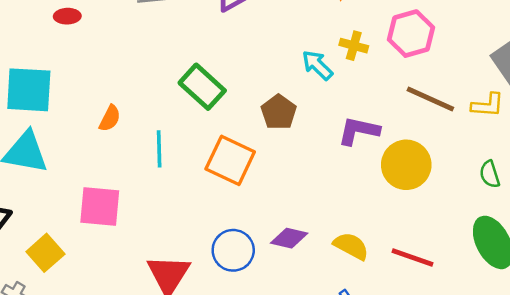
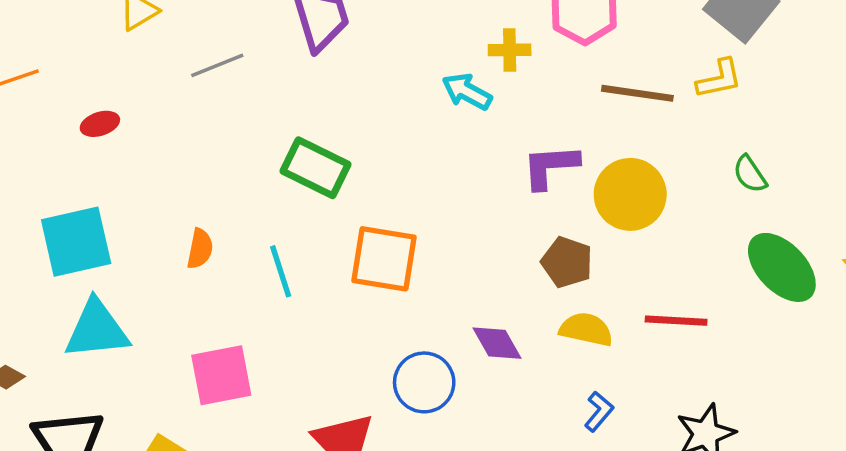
brown pentagon: (279, 112) -> (567, 262), moved
purple diamond: (289, 238) -> (497, 343), turned 63

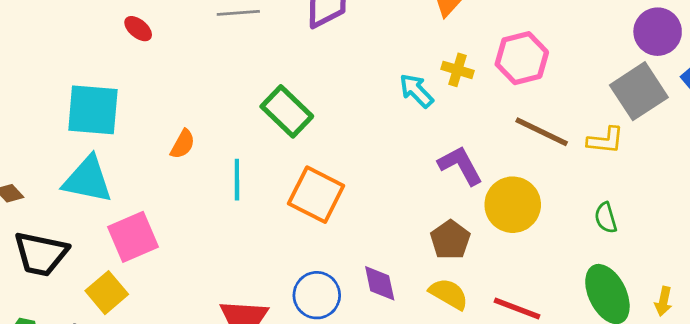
red ellipse: (100, 124) -> (138, 29), turned 40
purple L-shape: (550, 166) -> (460, 165), turned 48
pink square: (221, 375) -> (133, 237), moved, turned -30

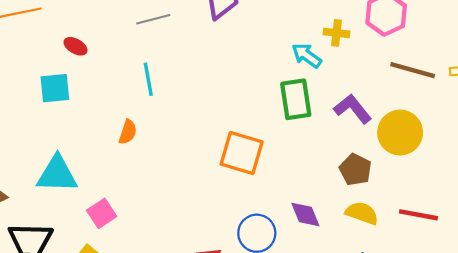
cyan square: (93, 110) -> (55, 88), moved, size x0.7
green rectangle: (287, 111) -> (296, 99), moved, turned 48
cyan line: (237, 180) -> (148, 79), moved
pink square: (133, 237) -> (102, 213), size x0.7

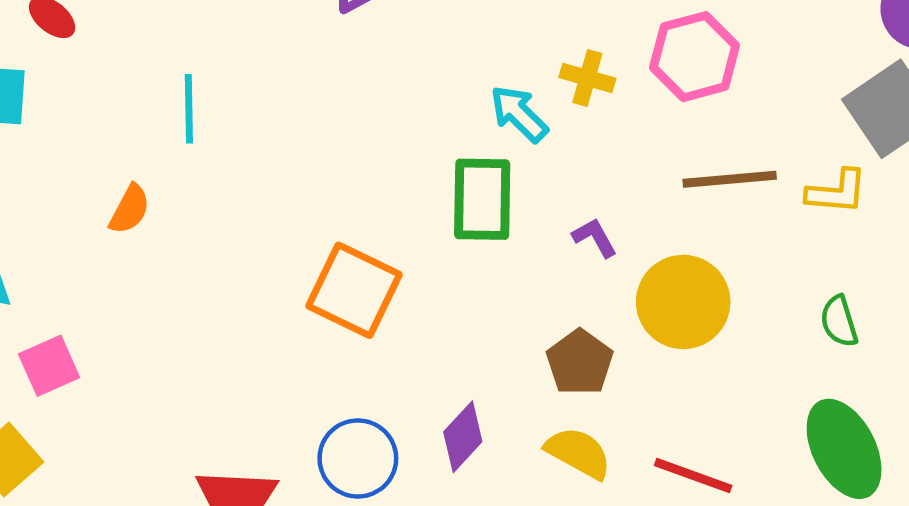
brown line: (413, 70) -> (730, 179), turned -30
purple L-shape: (353, 109) -> (595, 238), size x0.6
purple diamond: (305, 215) -> (463, 437), turned 56

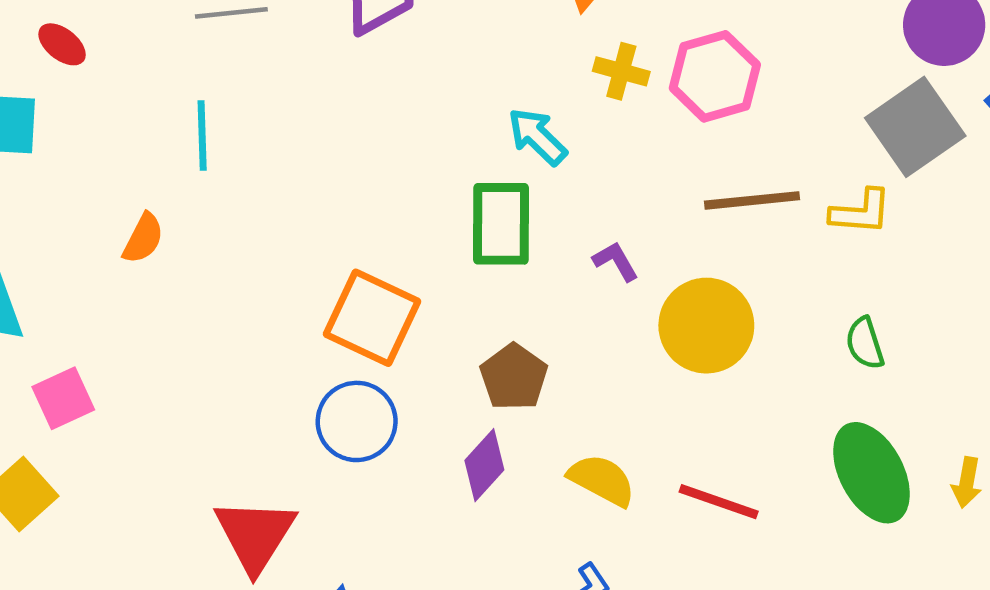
yellow cross: (587, 78) -> (621, 71), moved
brown pentagon: (580, 362) -> (514, 377), moved
blue circle: (358, 458) -> (357, 421), moved

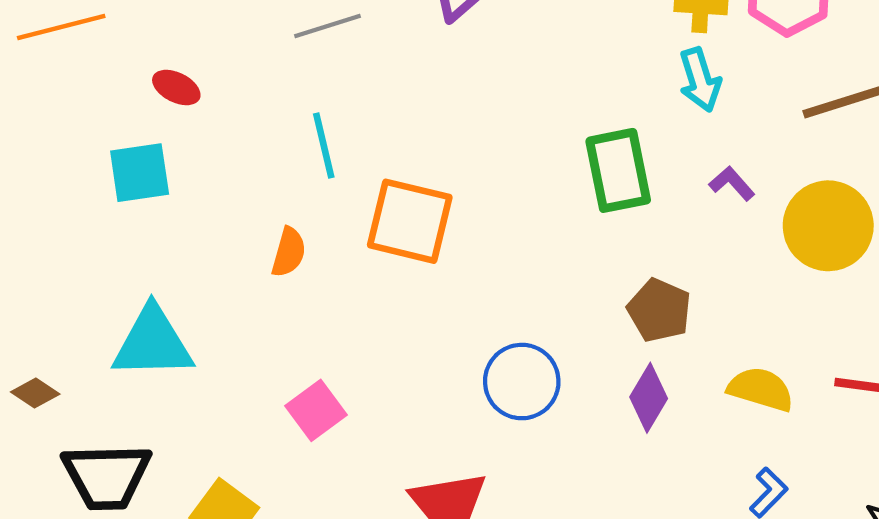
cyan arrow: (537, 137) -> (700, 80), moved, turned -140
orange square: (372, 318) -> (410, 221), moved
pink square: (63, 398) -> (316, 410), moved

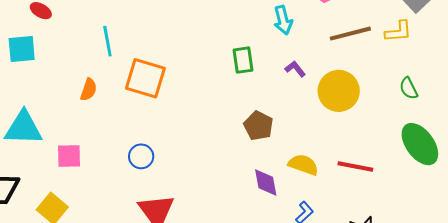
green rectangle: (618, 170) -> (243, 60), size x0.7
blue circle: (522, 382) -> (141, 156), moved, size x0.7
purple diamond: (649, 398) -> (266, 183), moved, turned -44
pink square: (316, 410) -> (69, 156), moved, turned 32

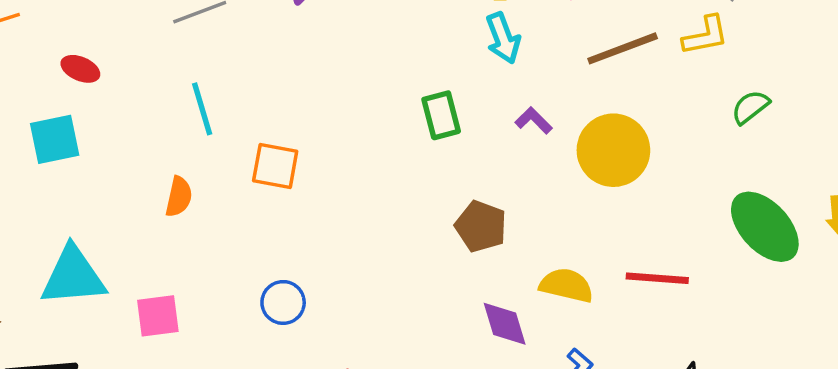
orange square: (145, 78) -> (275, 166), size x0.7
green semicircle: (409, 88) -> (750, 107), moved, turned 85

